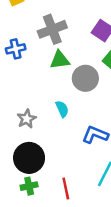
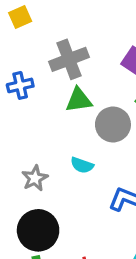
cyan semicircle: (62, 109) -> (82, 165), turned 133

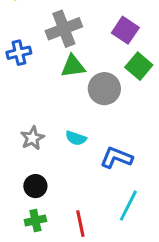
cyan semicircle: (82, 165) -> (76, 138), moved
black circle: (38, 230) -> (35, 186), size x0.6

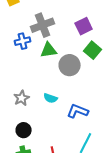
purple square: (125, 30) -> (84, 26), turned 30
blue cross: (19, 53) -> (23, 41), moved

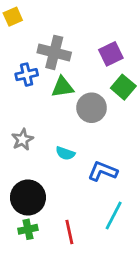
gray cross: (43, 25) -> (54, 52), turned 35
gray star: (22, 98) -> (22, 139), moved
black circle: (24, 130) -> (28, 198), size x1.6

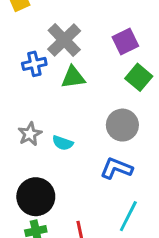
gray cross: (54, 52) -> (64, 40), turned 32
gray circle: (92, 108) -> (122, 125), moved
cyan semicircle: (65, 153) -> (63, 143), moved

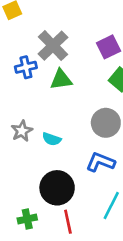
black circle: (36, 197) -> (57, 188), moved

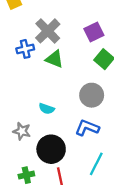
green triangle: (61, 79) -> (54, 59), turned 30
gray star: (22, 131) -> (22, 131), moved, turned -30

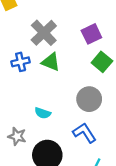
blue cross: (25, 49) -> (21, 62), moved
blue L-shape: (87, 128) -> (85, 133), turned 35

